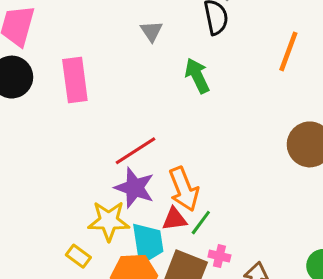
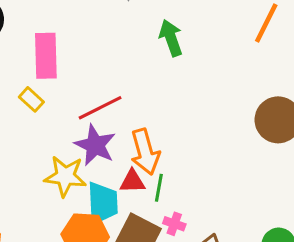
pink rectangle: (75, 80) -> (46, 56), moved
green line: (201, 223) -> (159, 188), turned -32
yellow rectangle: (78, 256) -> (31, 99), moved

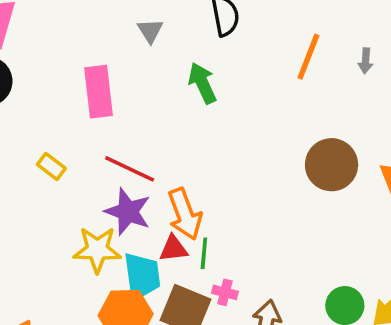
pink rectangle: (46, 56) -> (98, 92), moved
red line: (100, 108) -> (130, 169), turned 57

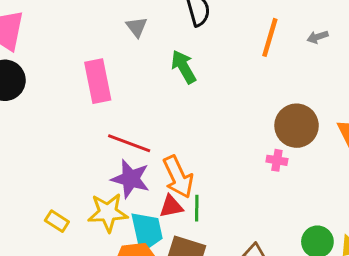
gray arrow: (366, 61) -> (318, 37), turned 72
yellow rectangle: (51, 166) -> (57, 221), moved
pink cross: (225, 292) -> (277, 160), moved

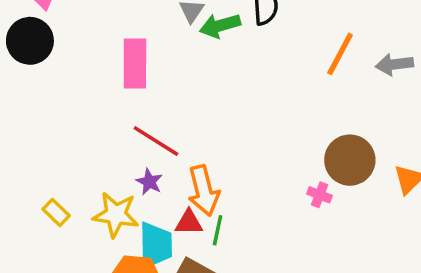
gray arrow: (318, 37) -> (394, 64), size x1.5
green arrow: (184, 67) -> (220, 26), moved, turned -88
purple star: (131, 179) -> (149, 182), size x0.6

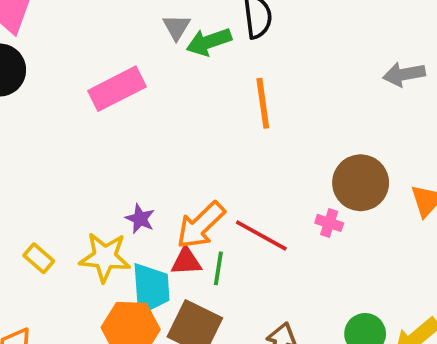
orange line: (340, 54) -> (263, 103), moved, turned -33
pink rectangle: (135, 63) -> (117, 89), turned 66
red line: (156, 141) -> (261, 236), moved
orange arrow: (204, 191) -> (201, 225), turned 63

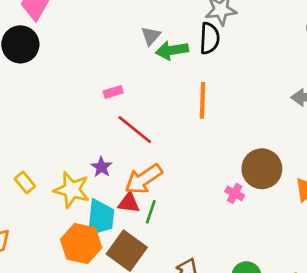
pink rectangle: (117, 89) -> (113, 92), moved, size x0.5
red line: (261, 236) -> (135, 130), moved

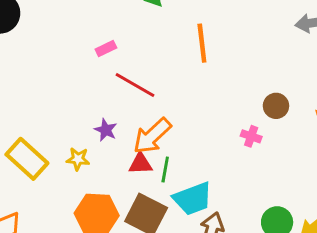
brown circle: (262, 169) -> (276, 106), size x0.6
yellow rectangle: (25, 182) -> (27, 159), size x1.8
yellow star: (72, 190) -> (78, 159), size x0.6
cyan trapezoid: (100, 218) -> (193, 199), moved, turned 72

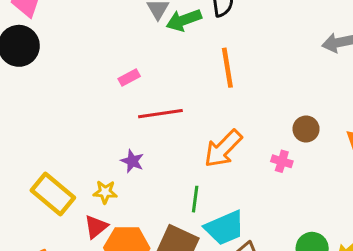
red line: (135, 85) -> (160, 114), turned -36
orange arrow: (152, 136) -> (223, 149), moved
red triangle: (140, 164) -> (96, 227), moved, turned -35

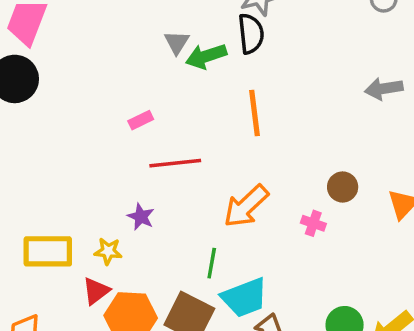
yellow rectangle: (53, 194) -> (48, 251), turned -42

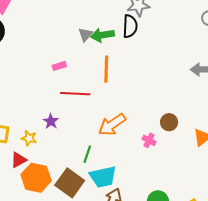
gray triangle: (177, 42) -> (85, 35), moved
orange line: (254, 113) -> (106, 69), moved

